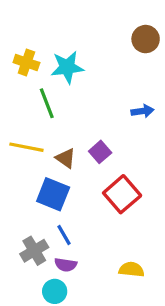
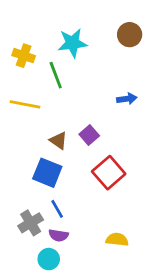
cyan star: (67, 67) -> (72, 43), moved
green line: (47, 103) -> (56, 75), moved
yellow line: (26, 147) -> (25, 104), moved

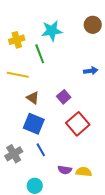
yellow cross: (24, 56) -> (17, 40), turned -35
brown triangle: (58, 141) -> (33, 98), moved
gray cross: (31, 223) -> (14, 154), moved
purple semicircle: (58, 235) -> (65, 170), moved

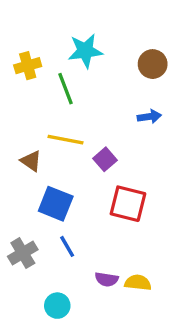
brown circle: (93, 25) -> (153, 64), moved
yellow line: (18, 75) -> (66, 140), moved
brown triangle: (33, 98) -> (31, 161), moved
red square: (78, 124) -> (128, 204), turned -35

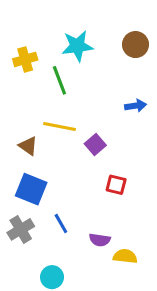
brown circle: (153, 64) -> (136, 45), moved
blue square: (56, 204) -> (31, 189), moved
red square: (128, 204) -> (116, 185), size x0.6
purple semicircle: (107, 279) -> (100, 240), moved

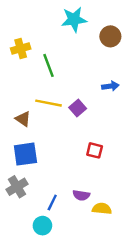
cyan star: (77, 46) -> (74, 19), moved
purple square: (95, 144) -> (78, 108), moved
blue square: (31, 189) -> (25, 154), turned -30
blue line: (61, 223) -> (52, 203), moved, turned 56

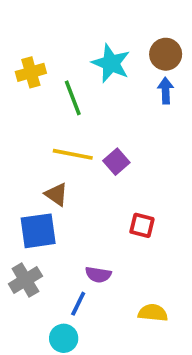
cyan star: (74, 19) -> (111, 63), moved, turned 30
blue arrow: (110, 86) -> (166, 91), moved, turned -84
brown triangle: (23, 119) -> (56, 194), moved
purple semicircle: (81, 195) -> (98, 275), moved

